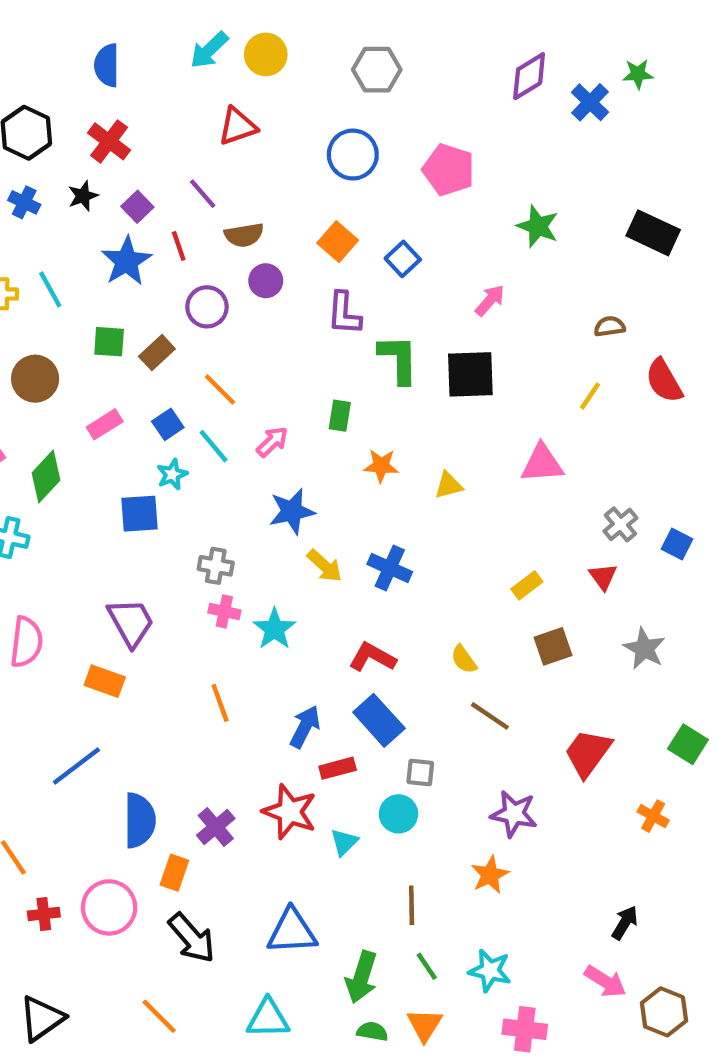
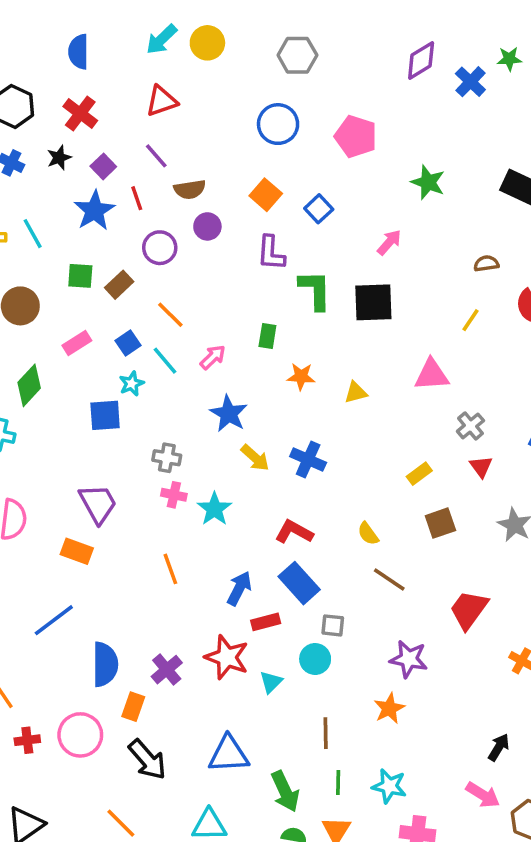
red triangle: (237, 126) -> (162, 101), moved
blue star: (292, 511) -> (229, 414), turned -30
gray cross: (620, 524) -> (470, 426), moved
green line: (427, 966) -> (338, 783), turned 35
green arrow: (362, 977) -> (285, 791), turned -42

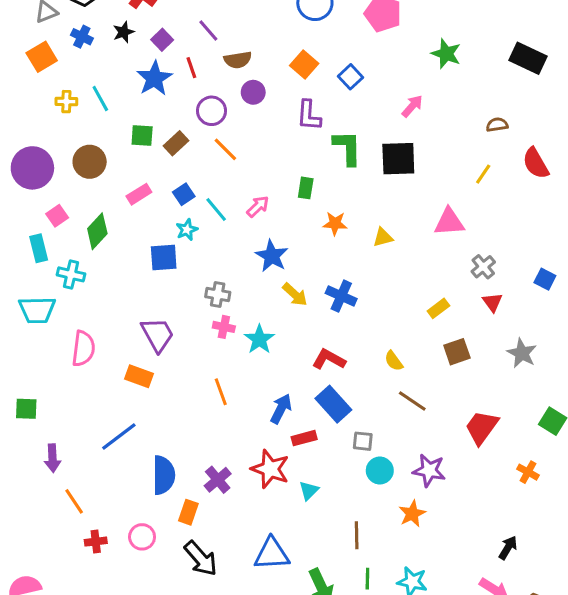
orange line: (170, 315) -> (225, 149), moved
cyan circle: (315, 659) -> (380, 470), moved
pink circle: (80, 735) -> (142, 537), size x0.7

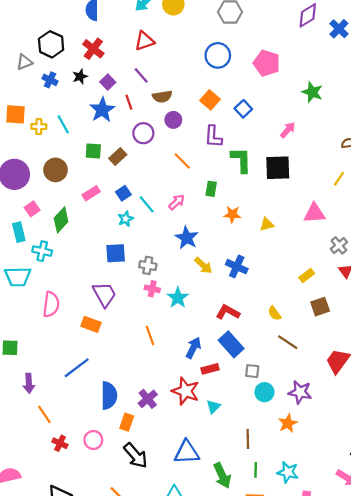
orange square: (42, 57) -> (16, 114), moved, turned 35
orange line: (225, 149) -> (182, 161), moved
blue square: (164, 257) -> (116, 253), moved
red cross: (96, 542) -> (60, 443), turned 32

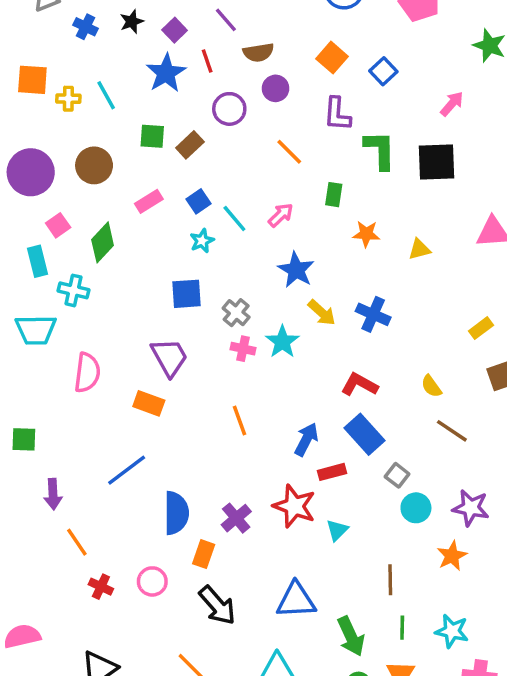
gray cross: (148, 265) -> (236, 313), turned 30
cyan star: (178, 298) -> (282, 342), moved
gray square: (252, 371) -> (397, 475), turned 32

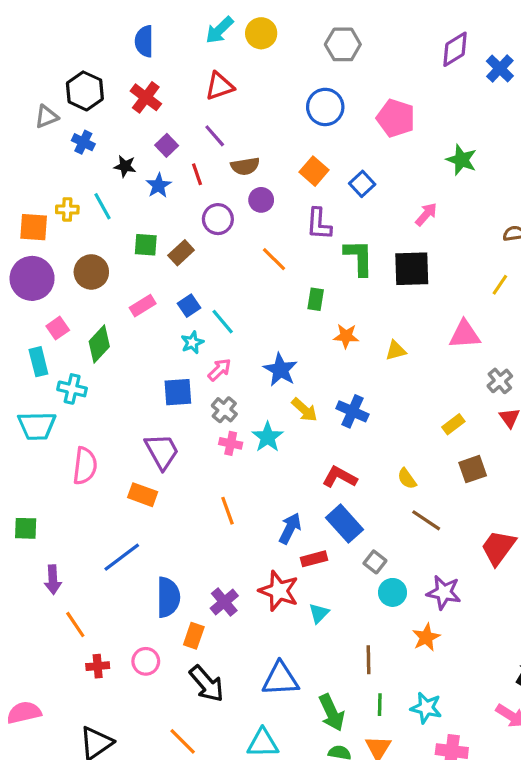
black star: (132, 22) -> (125, 166), moved, turned 30
blue star: (166, 73) -> (159, 185), size x0.7
orange square: (32, 80) -> (34, 227), moved
pink arrow: (281, 215) -> (219, 370), moved
red cross: (101, 587) -> (98, 666), turned -30

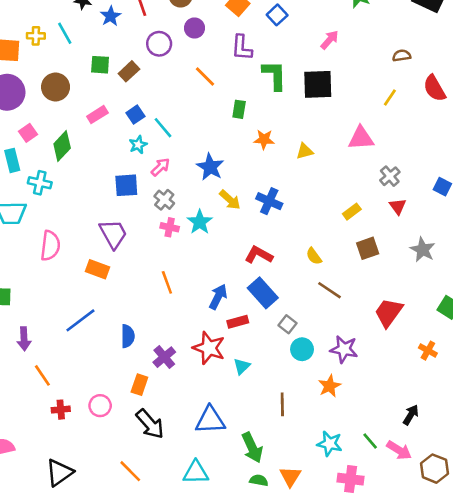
blue semicircle: (168, 597) -> (128, 336), moved, size x0.7
green line: (380, 705) -> (370, 441), moved, turned -42

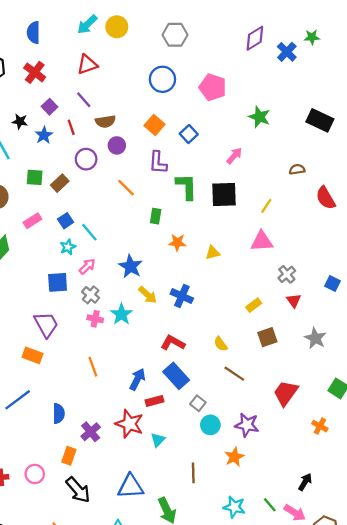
yellow line: (390, 97) -> (266, 206), moved

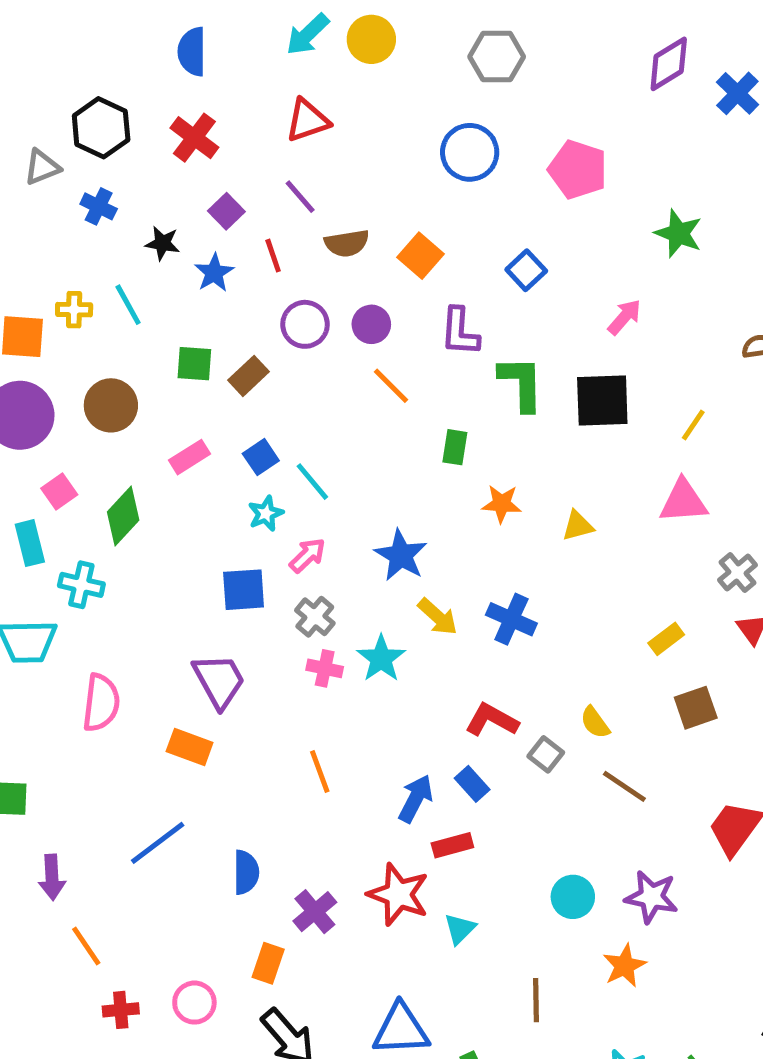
orange square: (154, 125) -> (420, 256), moved
purple circle: (117, 145) -> (371, 324), moved
blue rectangle: (176, 376) -> (472, 784), moved, size x0.6
gray square: (198, 403) -> (546, 754), moved

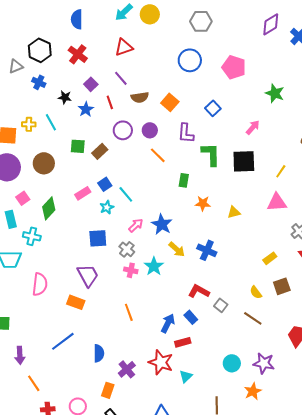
pink rectangle: (190, 457) -> (83, 193), moved
pink arrow: (307, 555) -> (136, 225), moved
yellow semicircle: (595, 722) -> (256, 292), moved

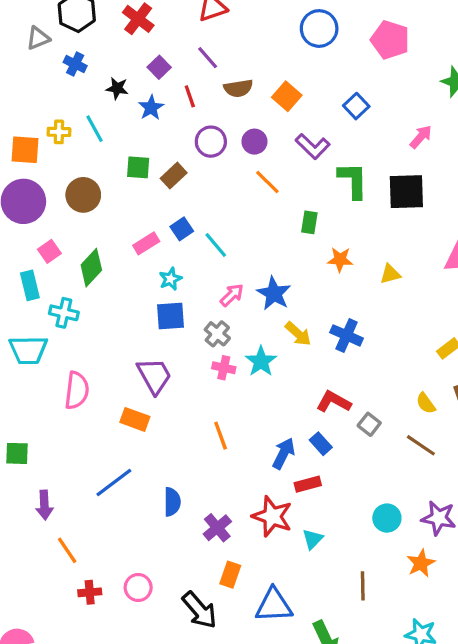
purple L-shape: (186, 133) -> (313, 146), turned -50
cyan star: (107, 207) -> (170, 279), moved
orange rectangle: (108, 390) -> (230, 575), moved

